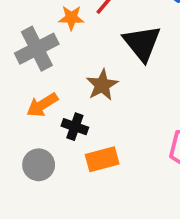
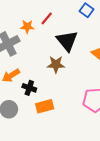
brown star: (102, 85) -> (56, 64), moved, turned 30

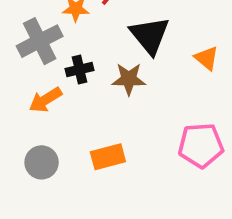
black cross: (29, 88) -> (79, 69), moved, turned -32

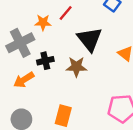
orange rectangle: (108, 157) -> (63, 116), turned -60

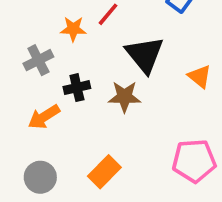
gray cross: (20, 43) -> (38, 60), size x0.7
orange rectangle: (63, 116) -> (104, 172), turned 30

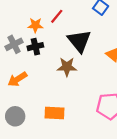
black cross: (77, 88) -> (35, 47), moved
orange rectangle: (104, 172) -> (54, 113), turned 48

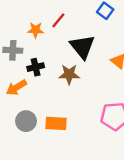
gray cross: (14, 44) -> (13, 50), turned 30
black cross: (35, 47) -> (36, 67), moved
gray circle: (15, 116) -> (26, 121), moved

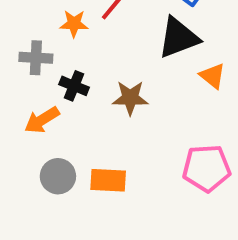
black triangle: (82, 47) -> (178, 38), moved, turned 48
black cross: (36, 67) -> (74, 86), turned 35

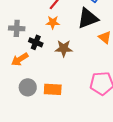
orange star: (74, 24) -> (53, 22), moved

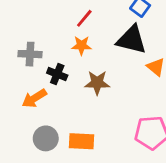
black triangle: (88, 18) -> (132, 40), turned 35

